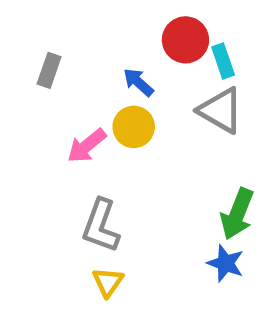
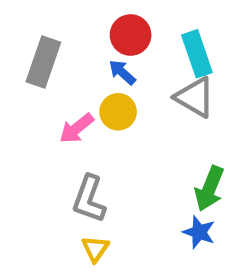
red circle: (185, 40) -> (131, 35), moved
cyan rectangle: (223, 61) -> (197, 54), size x1.5
gray rectangle: (49, 70) -> (43, 62), size x1.6

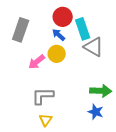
cyan rectangle: (197, 54) -> (83, 29), moved
green arrow: (209, 189) -> (101, 91), turned -110
gray L-shape: (89, 199) -> (43, 96), turned 70

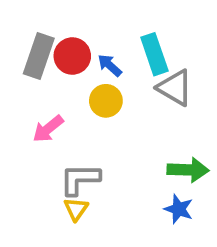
red circle: (63, 17) -> (72, 56), moved
pink arrow: (37, 62) -> (48, 129), moved
yellow triangle: (46, 120) -> (76, 209), moved

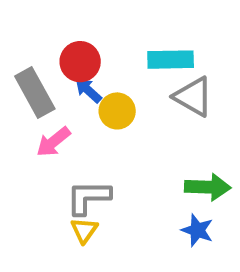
cyan rectangle: (154, 54) -> (171, 60), turned -72
gray rectangle: (39, 56) -> (35, 92), moved, turned -48
blue arrow: (110, 65) -> (88, 90), moved

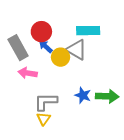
gray triangle: (193, 97) -> (76, 50), moved
pink arrow: (53, 142) -> (28, 73), turned 48
blue star: (197, 230) -> (83, 95), moved

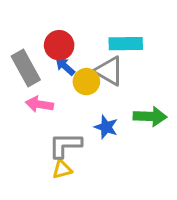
blue star: (83, 95) -> (106, 127), moved
green arrow: (107, 96) -> (150, 116), moved
yellow triangle: (44, 119) -> (62, 169), turned 40

